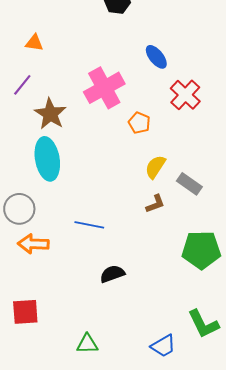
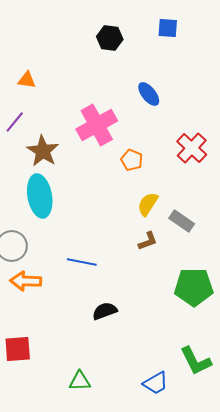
red cross: (185, 95) -> (192, 148), moved

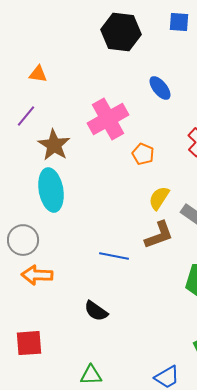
black hexagon: (110, 38) -> (121, 32), size x1.5
brown L-shape: (148, 241) -> (159, 235), size x1.5
blue line: (82, 262) -> (114, 256), moved
black semicircle: (105, 311) -> (96, 311), moved, turned -125

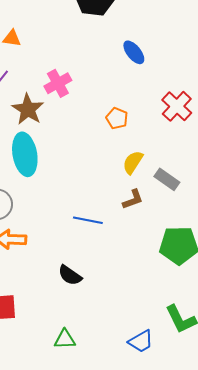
pink cross: (108, 119) -> (58, 83), moved, size x0.7
brown L-shape: (159, 235) -> (133, 199), size x0.7

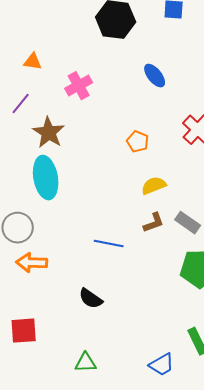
pink cross: (58, 83) -> (79, 86), moved
yellow semicircle: (133, 162) -> (154, 186), turned 35
gray rectangle: (167, 179) -> (188, 223), moved

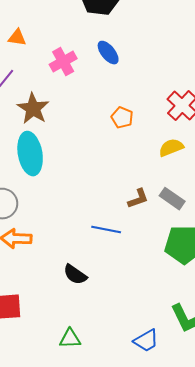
blue ellipse: (155, 76) -> (108, 53), moved
yellow semicircle: (154, 186) -> (171, 148), moved
blue line: (109, 244) -> (106, 230), moved

